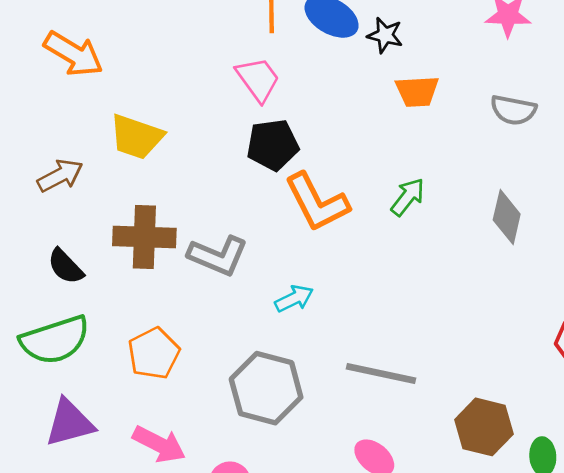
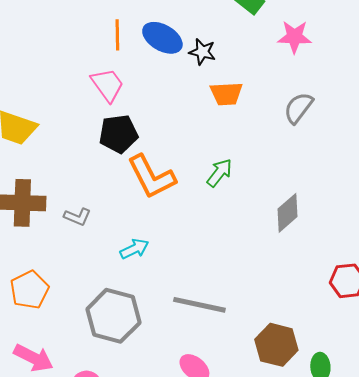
gray semicircle: (513, 110) -> (298, 108), turned 116
gray diamond: (507, 217) -> (287, 213), moved, turned 36
gray L-shape: (218, 256) -> (77, 217), size x0.6

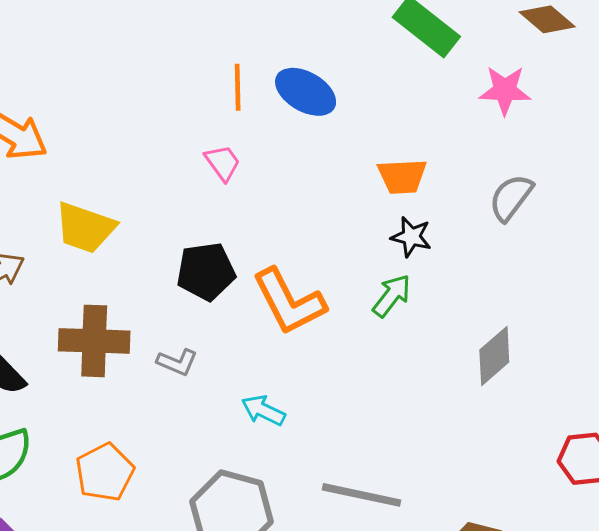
black star: (202, 52) -> (411, 237), moved
pink trapezoid: (107, 85) -> (223, 163), size x0.7
black pentagon: (118, 134) -> (206, 271), moved
cyan arrow: (134, 249) -> (263, 410), turned -128

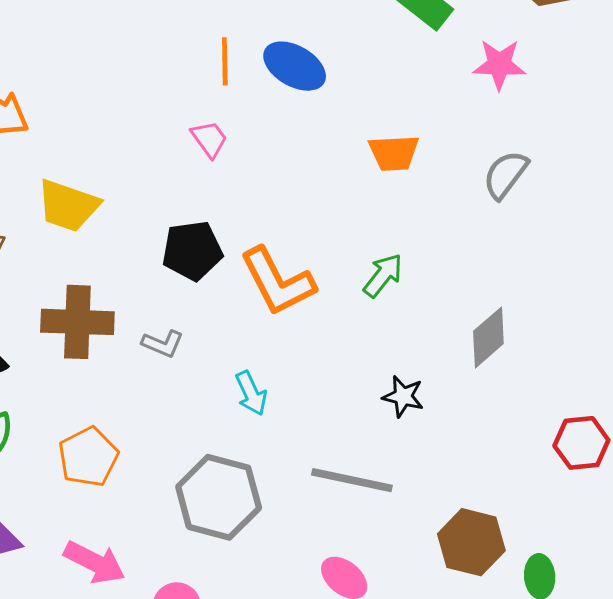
black star: (411, 237) -> (403, 396), moved
cyan arrow: (263, 410) -> (251, 393), turned -141

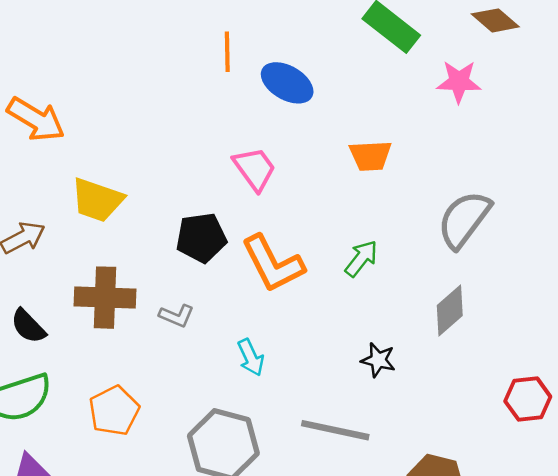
orange line: (225, 61) -> (227, 52), moved
pink trapezoid: (209, 139) -> (255, 169), moved, size x1.4
gray semicircle: (505, 175) -> (464, 219), moved, size x1.4

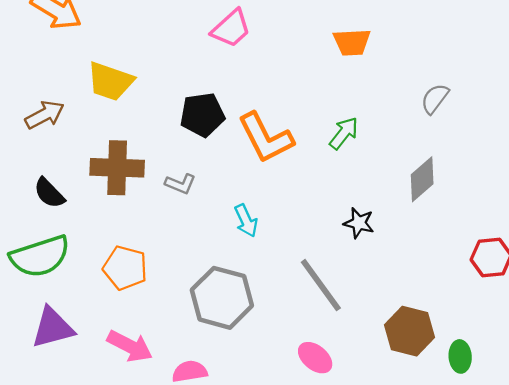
pink trapezoid: (255, 169) -> (231, 28), moved, turned 84
gray semicircle: (464, 219) -> (435, 99), size x0.6
orange pentagon: (114, 411) -> (125, 268), turned -30
gray line: (335, 430) -> (321, 285), turned 42

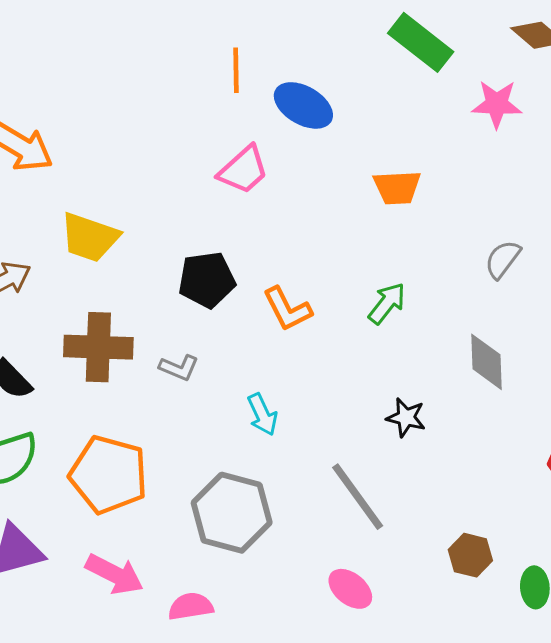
orange L-shape: (266, 138) -> (287, 309), size x0.7
gray diamond: (422, 179) -> (487, 362), turned -51
orange pentagon: (125, 268) -> (109, 475), size x1.4
brown hexagon: (409, 331) -> (470, 555), size x0.7

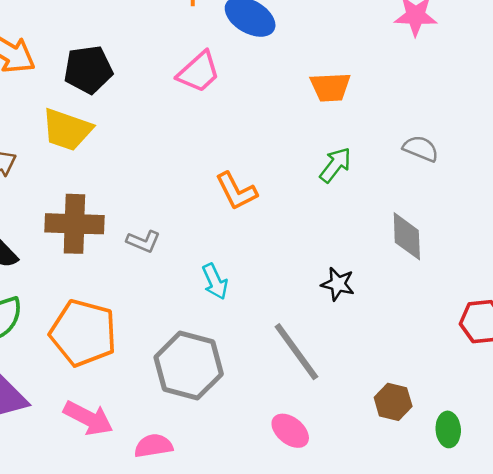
gray semicircle: (503, 259) -> (421, 149), turned 75
black pentagon: (207, 280) -> (88, 70), moved
green arrow: (387, 303) -> (335, 165), moved

